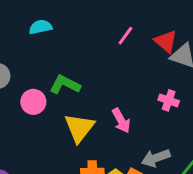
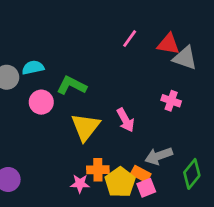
cyan semicircle: (41, 27) -> (33, 68), moved
red triangle: (166, 41) -> (168, 44), turned -30

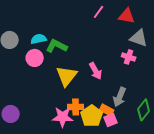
gray triangle: (185, 58) -> (139, 38), moved
cyan semicircle: (33, 68) -> (39, 39), moved
gray arrow: (159, 156) -> (120, 97), turned -48
pink star: (80, 184) -> (63, 117), size x1.5

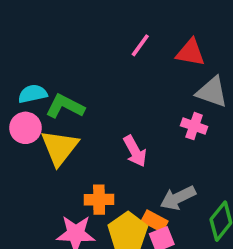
yellow triangle: (67, 76) -> (60, 148), moved
gray arrow: (120, 97) -> (178, 198), turned 42
orange cross: (76, 107) -> (99, 200), moved

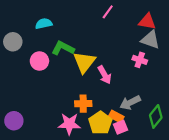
red triangle: (190, 53) -> (147, 22), moved
cyan semicircle: (33, 94) -> (44, 24), moved
yellow triangle: (60, 148) -> (84, 62), moved

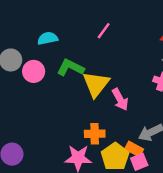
pink line: (108, 12) -> (104, 31), moved
pink circle: (39, 61) -> (34, 71), moved

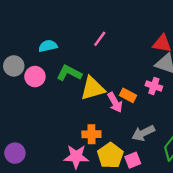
yellow triangle: (96, 84) -> (93, 88), turned 36
orange rectangle: (134, 149) -> (128, 95), moved

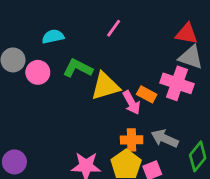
pink cross: (154, 86) -> (177, 83), size x1.6
gray arrow: (143, 133) -> (165, 138), turned 50
orange cross: (91, 134) -> (132, 140), moved

